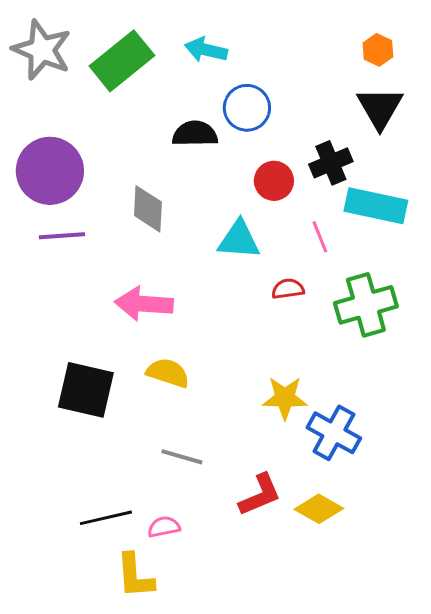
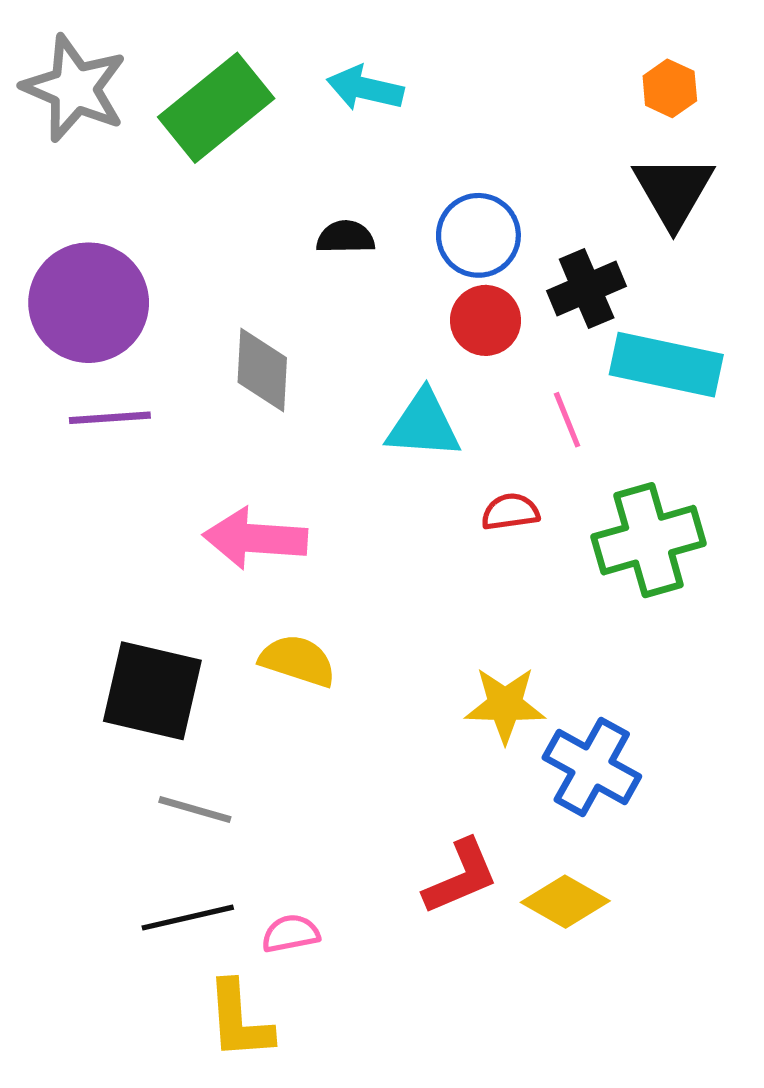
blue circle: (247, 108) -> (478, 235), moved
black semicircle: (195, 134) -> (346, 237), size x0.7
gray line: (182, 457) -> (195, 809), moved

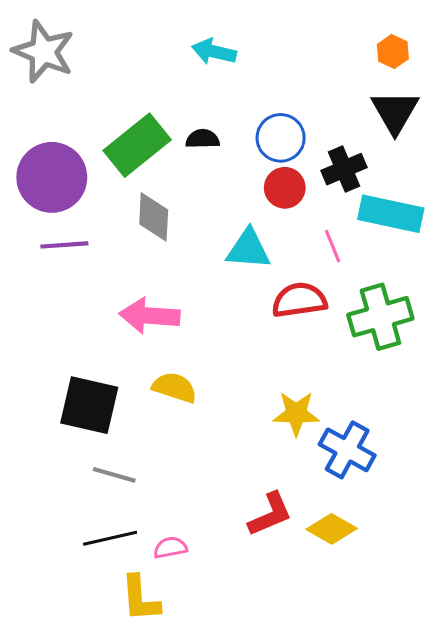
green rectangle: (216, 108) -> (137, 145), moved
red semicircle: (510, 512) -> (299, 300), size x1.6

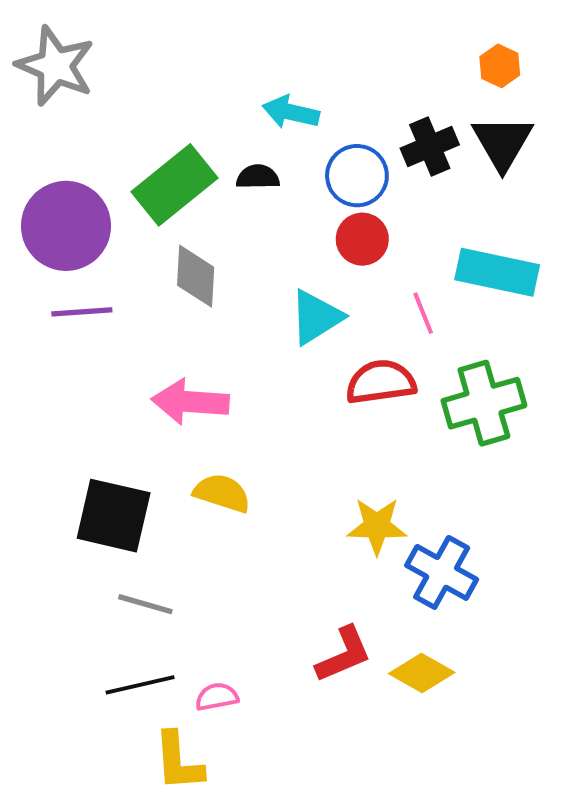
cyan arrow: (214, 52) -> (291, 112), moved
black cross: (344, 169) -> (430, 147), moved
cyan triangle: (248, 249) -> (316, 317), turned -36

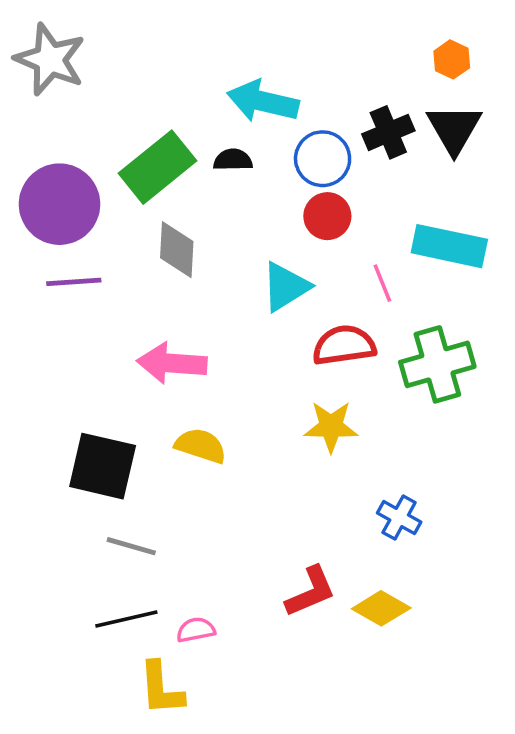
cyan arrow: (291, 112) -> (263, 101), size x1.4
yellow star: (377, 526) -> (331, 427), moved
blue cross: (442, 572) -> (399, 517), size x0.7

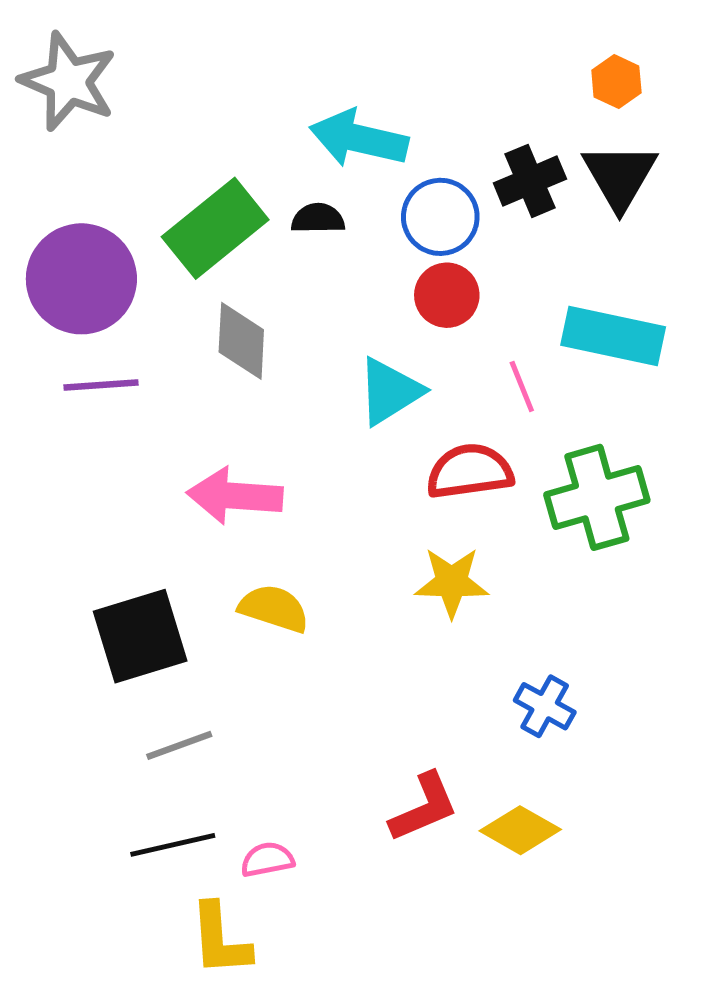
black square: (103, 466) -> (140, 636), turned -30
gray line: (131, 546) -> (179, 745), turned -36

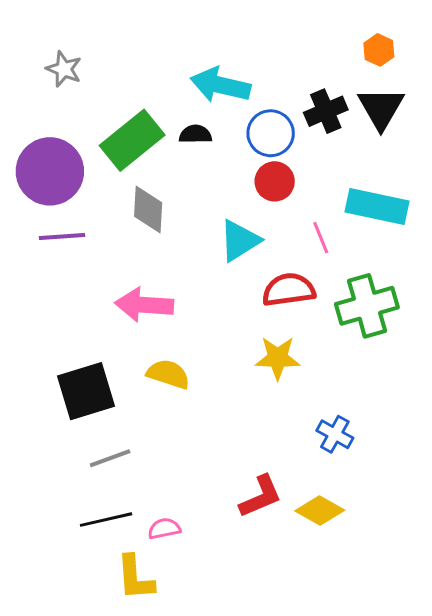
gray star: (68, 81) -> (64, 69), moved, size x0.6

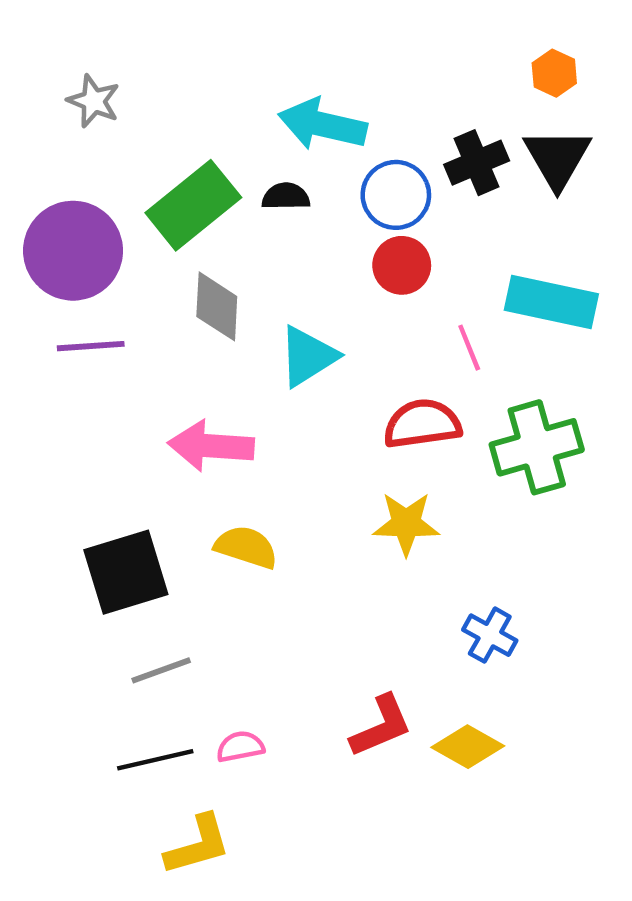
cyan triangle: (239, 241) -> (308, 356), moved
pink semicircle: (164, 529) -> (240, 747), moved
yellow L-shape: (135, 578) -> (198, 845), turned -102

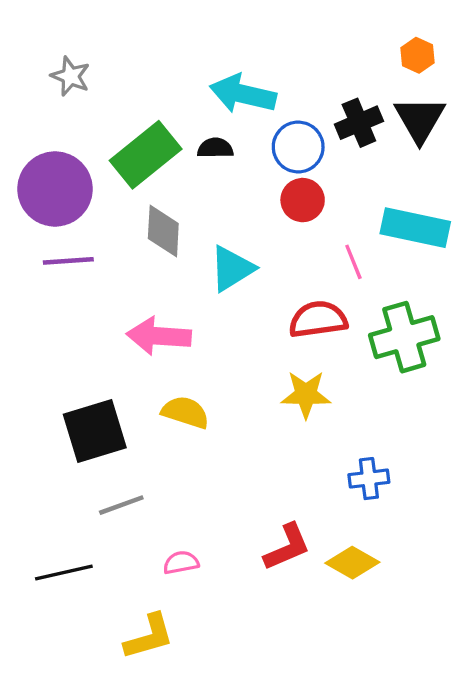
blue cross: (490, 635) -> (369, 479), turned -36
black line: (155, 760) -> (64, 572), moved

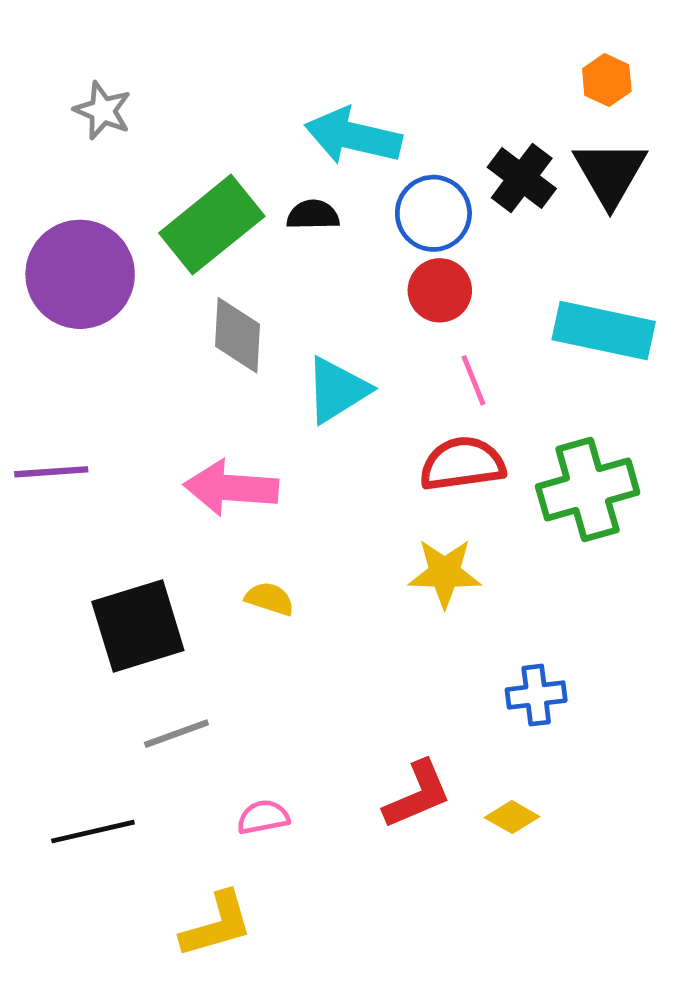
black cross: (359, 123) -> (522, 178), turned -30
purple line: (68, 261) -> (51, 472), moved
pink line: (353, 262) -> (474, 380), moved
yellow semicircle: (185, 412) -> (270, 599), size x0.7
yellow diamond: (352, 563) -> (512, 817), size x0.7

